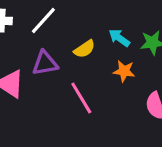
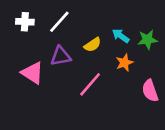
orange star: (124, 71) -> (125, 63), turned -30
pink line: (81, 98) -> (90, 84), turned 72

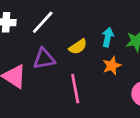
cyan arrow: (121, 36) -> (108, 37), turned 66
pink line: (90, 84) -> (75, 89), turned -52

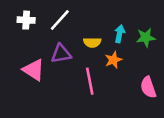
yellow semicircle: (78, 47) -> (92, 42), turned 35
orange star: (112, 66) -> (113, 60), moved

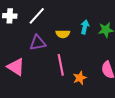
orange star: (113, 60) -> (80, 78), moved
pink triangle: (34, 70) -> (16, 67), moved

